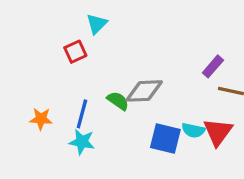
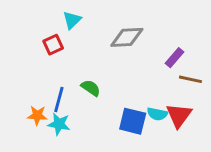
gray diamond: (144, 91) -> (127, 37), moved
orange star: (41, 119) -> (37, 115), moved

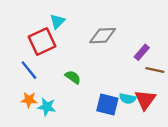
red square: (53, 45) -> (42, 42), size x1.6
blue line: (59, 100) -> (29, 70), moved, turned -54

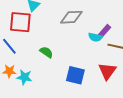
red square: (42, 42) -> (20, 22), turned 30
cyan semicircle: (127, 99) -> (95, 37), moved

